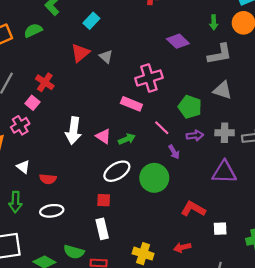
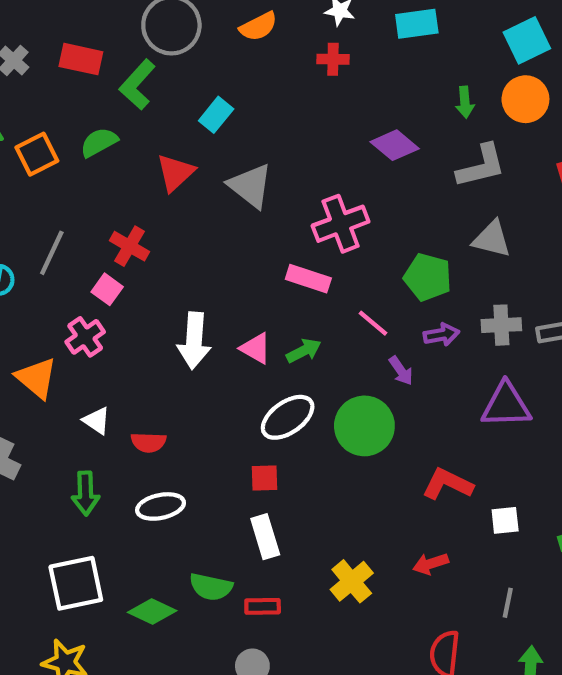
red triangle: (80, 53) -> (175, 173), moved
gray triangle: (106, 57) -> (250, 186), size x1.6
yellow cross: (143, 254) -> (352, 581), turned 36

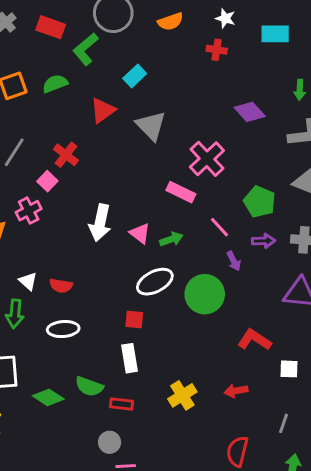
pink cross: (341, 224) -> (207, 159), turned -30
white triangle: (97, 421) -> (28, 281), moved

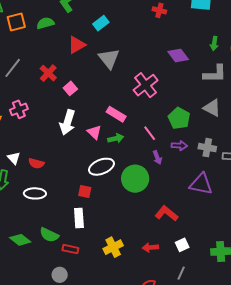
pink square: (47, 181) -> (70, 88), moved
pink rectangle: (181, 192) -> (116, 114), moved
white square: (289, 369) -> (182, 245), moved, turned -32

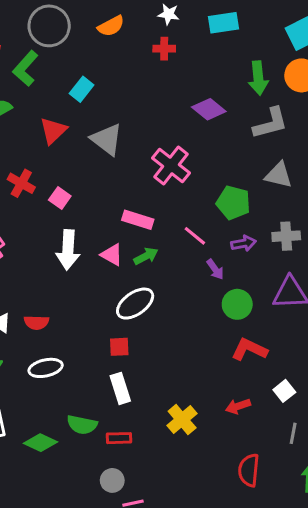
green arrow: (214, 43) -> (258, 78), size x1.5
green circle: (135, 179) -> (237, 304), moved, size x0.7

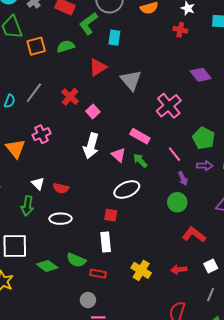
cyan rectangle: (82, 89) -> (114, 38), moved, turned -42
green arrow: (146, 256) -> (140, 161), turned -119
green circle: (237, 304) -> (177, 202), moved
yellow cross: (182, 420) -> (141, 270), turned -30

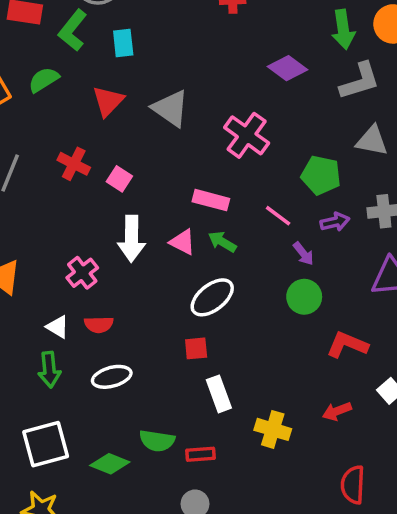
pink cross: (42, 134) -> (82, 273), moved
white rectangle: (106, 242) -> (219, 394), moved

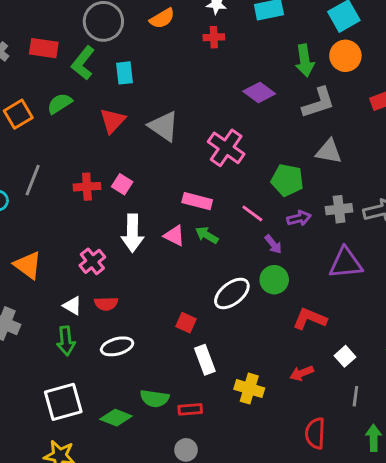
red cross: (74, 164) -> (87, 187), moved, turned -30
white ellipse: (212, 297) -> (232, 293), moved
red square: (196, 348) -> (186, 323), turned 30

